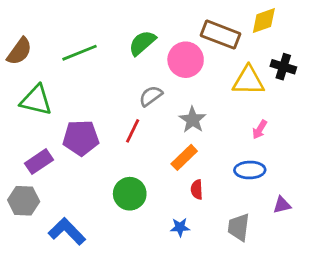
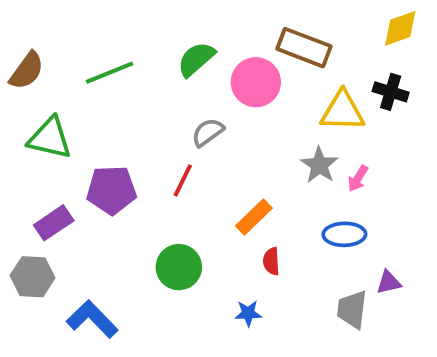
yellow diamond: (264, 21) -> (400, 28), moved
gray star: (193, 120) -> (319, 165), moved
gray trapezoid: (239, 227) -> (352, 309), moved

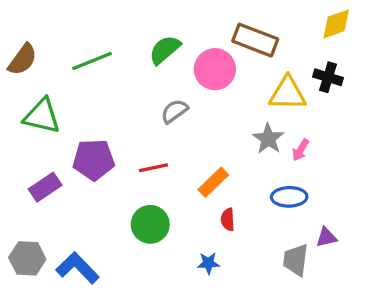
red line: (183, 180) -> (153, 168), moved, turned 52
gray hexagon: (33, 277) -> (27, 258), moved

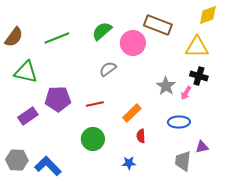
black cross: (328, 77) -> (199, 76), moved
yellow triangle: (288, 93) -> (197, 47), moved

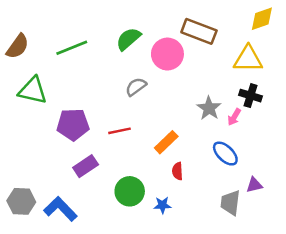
purple rectangle: (28, 116) -> (86, 166), moved
blue ellipse: (179, 122) -> (225, 154), turned 45
green circle: (93, 139) -> (130, 191), moved

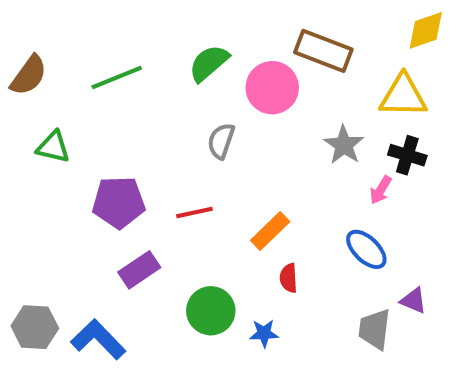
gray semicircle: (136, 87) -> (221, 141), turned -35
green triangle: (33, 91) -> (53, 147), size x0.7
gray star: (209, 108) -> (344, 145), moved
purple triangle: (254, 185) -> (413, 301), turned 36

